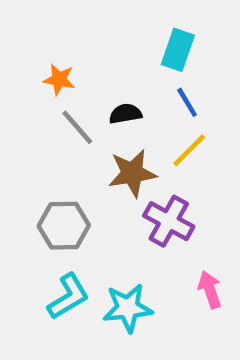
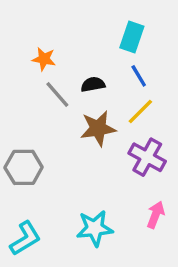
purple cross: (169, 221) -> (147, 157), moved
gray hexagon: (64, 226) -> (24, 167), moved
pink arrow: (210, 290) -> (156, 215), turned 40
cyan L-shape: (68, 296) -> (25, 238), moved

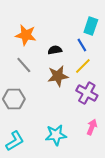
cyan rectangle: (132, 37) -> (91, 26), moved
orange star: (44, 59) -> (26, 35), size x1.5
gray line: (57, 95) -> (24, 65), moved

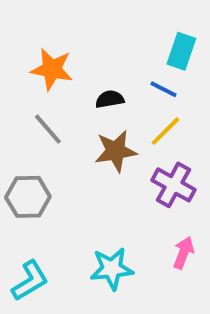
blue line: (82, 45) -> (164, 89), turned -32

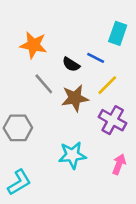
blue line: (164, 89) -> (96, 58), moved
black semicircle: (110, 99) -> (71, 64), turned -138
gray line: (48, 129) -> (44, 84), moved
cyan star: (112, 269) -> (72, 155), moved

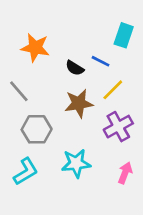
gray line: (44, 84) -> (19, 91), moved
purple cross: (113, 120) -> (118, 127), turned 32
gray hexagon: (18, 128) -> (37, 129), moved
cyan L-shape: (19, 182) -> (26, 171), moved

